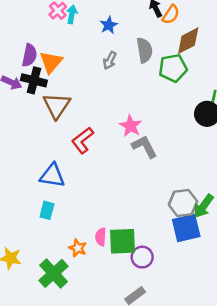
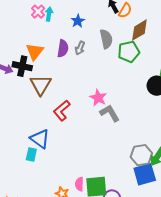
purple semicircle: (29, 55) -> (63, 48), moved
blue triangle: (52, 176) -> (40, 139), turned 30
cyan rectangle: (47, 210) -> (31, 154), moved

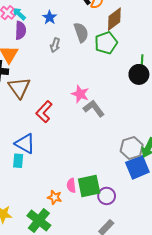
cyan arrow: (49, 14) -> (19, 14), turned -48
purple semicircle: (63, 48) -> (20, 30), moved

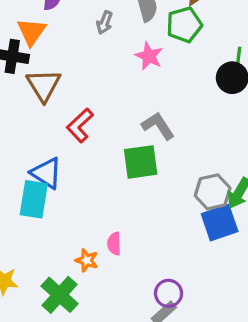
pink star: (80, 94) -> (149, 56), moved
cyan rectangle: (18, 161) -> (34, 199), size x1.6
green square: (89, 186) -> (141, 162), moved
purple circle: (107, 196) -> (169, 293), moved

